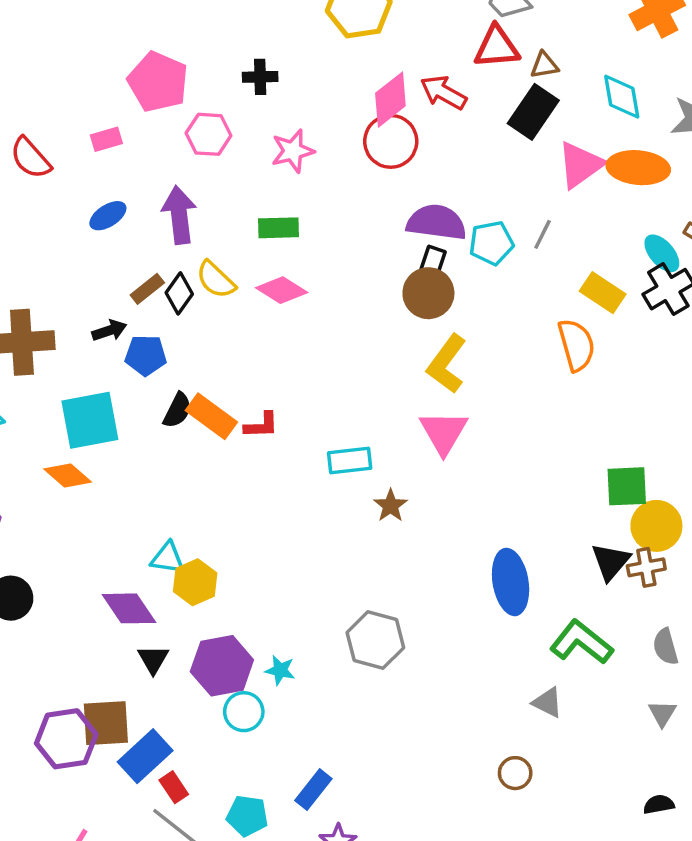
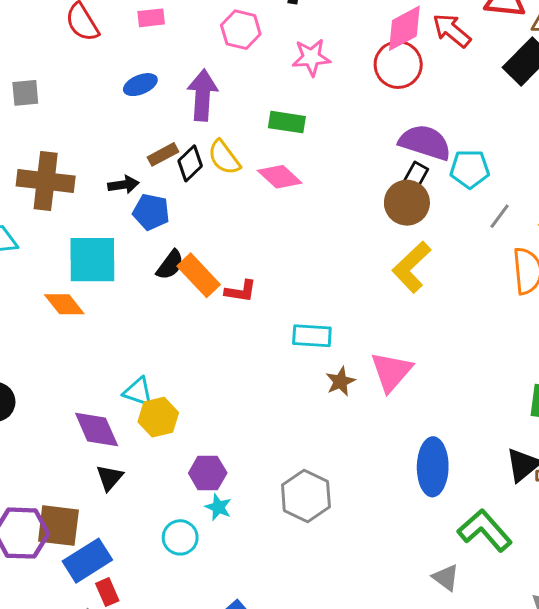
gray line: (543, 234) -> (500, 216), moved
pink triangle: (444, 432) -> (391, 372), moved
purple hexagon: (222, 666) -> (208, 473), moved, size x0.7

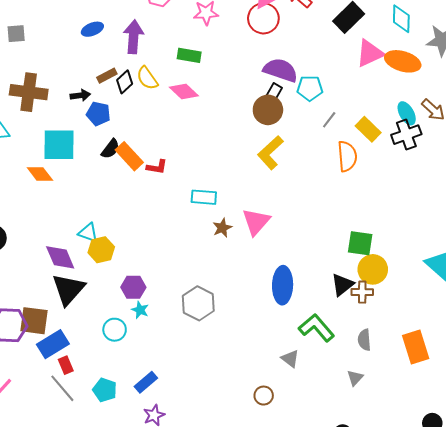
black triangle: (110, 478) -> (68, 289), size x1.8

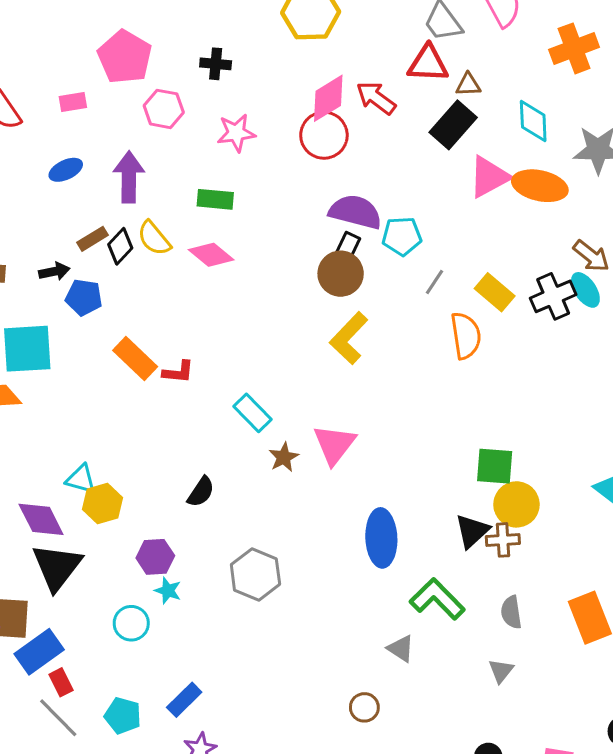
cyan ellipse: (407, 113) -> (585, 290), moved
black semicircle: (110, 149) -> (201, 492), moved
cyan rectangle: (204, 197) -> (253, 413), turned 45

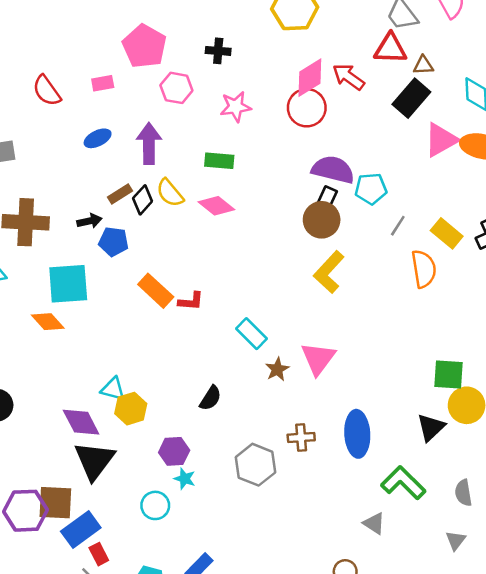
brown cross: (503, 540) -> (301, 437), moved

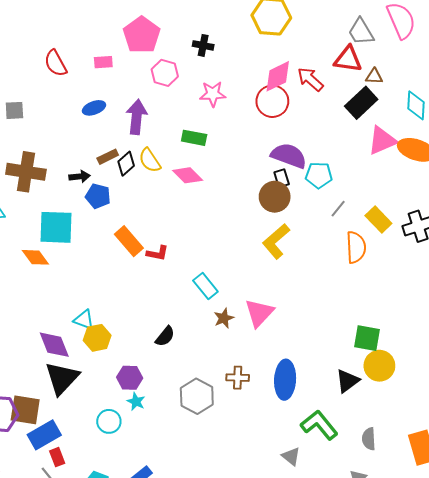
black rectangle: (327, 197) -> (282, 178), turned -48

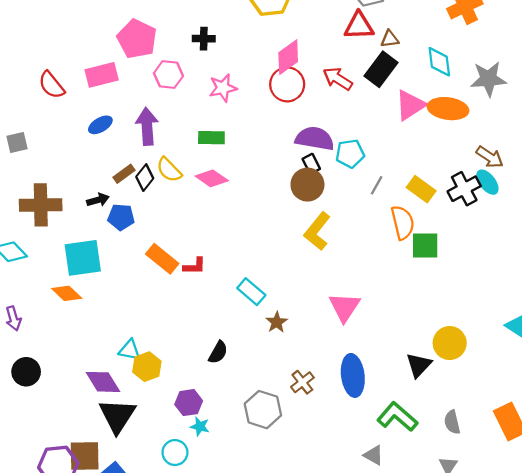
pink rectangle: (103, 62) -> (102, 75), size x1.6
red arrow: (310, 79) -> (338, 79), moved
pink triangle: (259, 313) -> (344, 307), moved
green square: (367, 338) -> (425, 245), moved
brown cross: (238, 378) -> (302, 382), turned -30

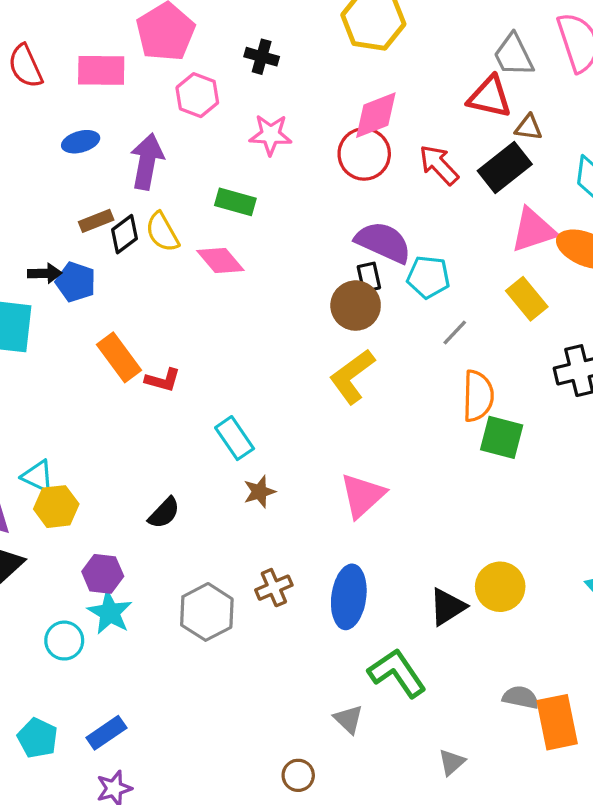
yellow rectangle: (421, 189) -> (527, 299), moved
black arrow: (98, 200) -> (45, 273), moved
gray semicircle: (452, 422) -> (521, 697), moved, turned 100
cyan star: (200, 427) -> (110, 613), size x1.5

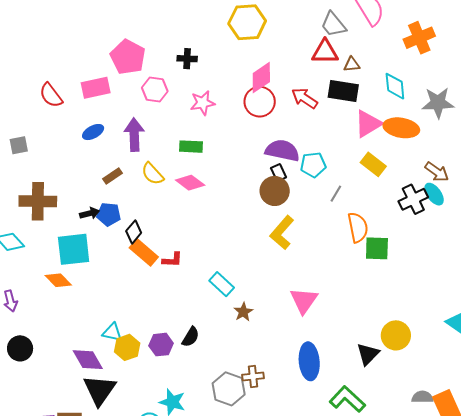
black rectangle: (505, 168) -> (343, 91), turned 60
black diamond: (124, 234) -> (134, 232), moved
purple hexagon: (103, 574) -> (161, 345), moved
brown cross: (274, 588) -> (253, 376), moved, turned 30

